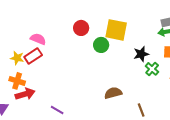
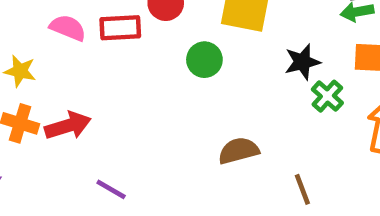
green circle: (101, 45) -> (204, 60), moved
red rectangle: (33, 56) -> (120, 28), moved, turned 30
red arrow: (25, 94) -> (68, 126), moved

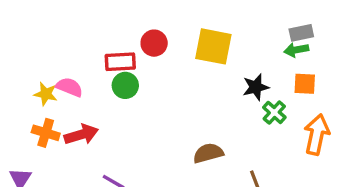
pink semicircle: (68, 28) -> (69, 87), moved
green circle: (204, 60) -> (125, 85), moved

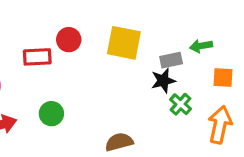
gray rectangle: (301, 33) -> (171, 60), moved
orange square: (305, 84) -> (223, 77), moved
green circle: (125, 85) -> (51, 114), moved

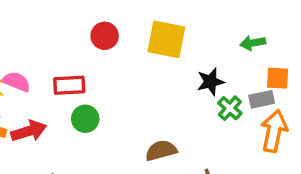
red rectangle: (37, 57) -> (69, 85), moved
gray rectangle: (171, 60) -> (262, 99), moved

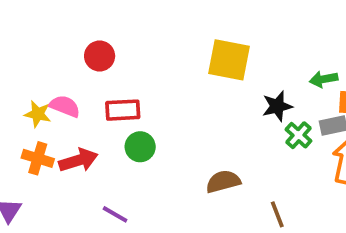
red circle: (105, 36) -> (100, 56), moved
green arrow: (253, 43) -> (324, 79), moved

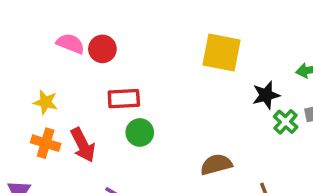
pink semicircle: (65, 106) -> (70, 44), moved
red arrow: (78, 160) -> (83, 145), turned 80

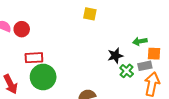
yellow square: (222, 52) -> (90, 14), moved, size x0.6
green circle: (140, 132) -> (43, 77), size x1.6

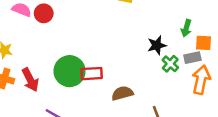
green arrow: (140, 41) -> (186, 28), turned -64
red rectangle: (34, 58) -> (92, 74), moved

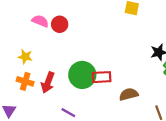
red arrow: (30, 80) -> (48, 82), turned 48

